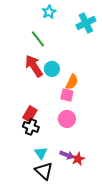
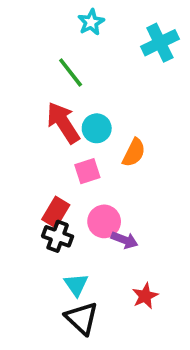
pink square: (67, 95) -> (87, 171), moved, turned -32
pink circle: (67, 119) -> (104, 221), moved
purple arrow: (67, 155) -> (125, 240), moved

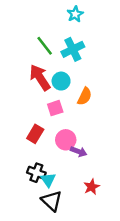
cyan star: (91, 22) -> (75, 14), moved
cyan cross: (160, 43) -> (73, 49), moved
black cross: (58, 236) -> (36, 173), moved

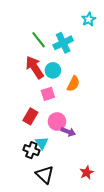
cyan star: (75, 14) -> (89, 19), moved
cyan triangle: (48, 180) -> (42, 143), moved
red star: (92, 187) -> (87, 173), moved

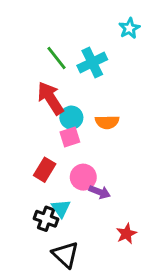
cyan circle: (53, 70) -> (71, 118), moved
orange semicircle: (73, 84) -> (107, 122), turned 63
red star: (87, 173) -> (126, 234), moved

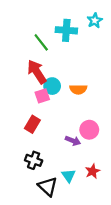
cyan cross: (92, 62) -> (66, 30), moved, turned 30
pink square: (70, 137) -> (42, 96), moved
pink circle: (83, 177) -> (89, 130), moved
cyan triangle: (61, 208) -> (68, 176), moved

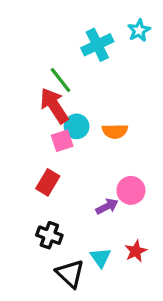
cyan cross: (66, 30) -> (97, 45), turned -30
green line: (41, 42) -> (61, 80), moved
purple arrow: (73, 141) -> (107, 206), turned -48

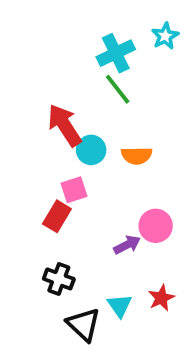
green line: (61, 80) -> (118, 89), moved
pink square: (62, 141) -> (74, 190), moved

